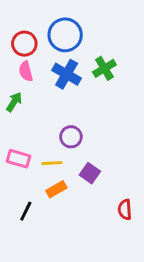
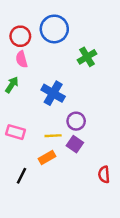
blue cross: (67, 74) -> (53, 93), moved
purple circle: (71, 137) -> (76, 121), moved
yellow line: (52, 163) -> (53, 136), moved

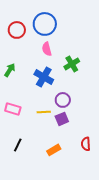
green cross: (87, 57) -> (72, 64), moved
pink semicircle: (22, 59) -> (47, 49), moved
purple square: (75, 144) -> (62, 119), turned 32
orange rectangle: (47, 157) -> (54, 150), moved

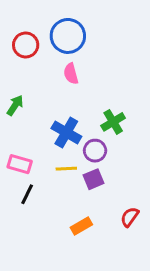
green cross: (72, 64) -> (113, 122), moved
blue cross: (44, 77) -> (66, 132), moved
red semicircle: (86, 144) -> (130, 217), turned 40
black line: (18, 145) -> (27, 194), moved

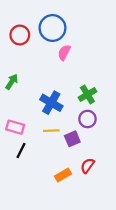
pink semicircle: (71, 74) -> (64, 52), moved, turned 42
purple circle: (95, 151) -> (87, 119), moved
red semicircle: (130, 217) -> (87, 166), moved

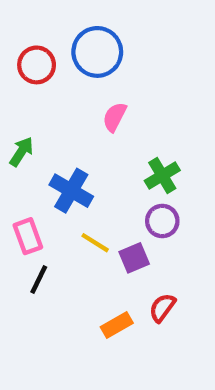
pink semicircle: (64, 52) -> (115, 117), moved
blue cross: (51, 103) -> (71, 191), moved
pink rectangle: (15, 127) -> (28, 236), turned 54
yellow line: (51, 131) -> (95, 243), turned 35

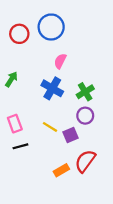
blue cross: (71, 191) -> (52, 88), moved
black line: (39, 280) -> (20, 146), turned 49
red semicircle: (162, 308) -> (85, 161), size x1.5

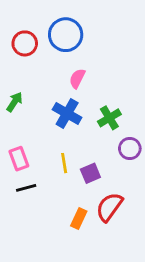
purple circle: (85, 116) -> (130, 148), moved
yellow line: (50, 127) -> (64, 163), turned 49
orange rectangle: (61, 170) -> (79, 219), turned -35

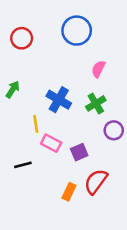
blue circle: (66, 35) -> (77, 31), moved
pink semicircle: (77, 78) -> (98, 69), moved
pink rectangle: (19, 159) -> (51, 143), moved, turned -42
yellow line: (64, 163) -> (36, 124), moved

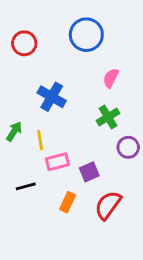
green arrow: (13, 89) -> (14, 131), moved
blue cross: (59, 100) -> (52, 97), moved
pink rectangle: (51, 143) -> (57, 162), turned -42
orange rectangle: (69, 192) -> (68, 202), moved

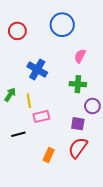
green cross: (108, 117) -> (78, 84), turned 35
purple square: (89, 172) -> (78, 124), moved, turned 32
orange rectangle: (68, 202) -> (49, 155), moved

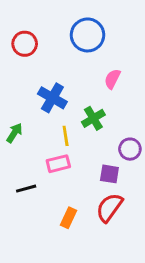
green cross: (78, 84) -> (93, 118), moved, turned -35
yellow line: (29, 101) -> (66, 136), moved

